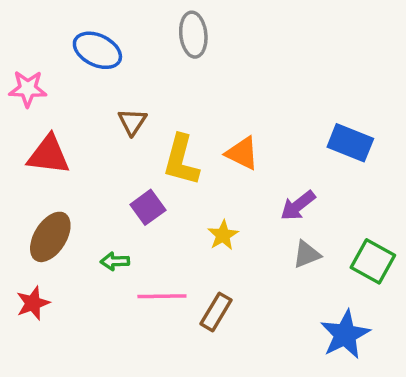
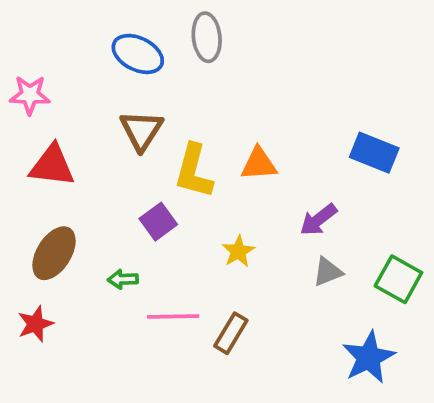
blue ellipse: (97, 50) -> (138, 54), moved
brown triangle: (132, 122) -> (142, 130), size x1.4
orange triangle: (242, 153) -> (259, 164), turned -30

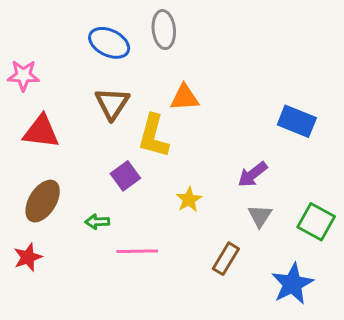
orange triangle: (259, 164) -> (184, 98), moved
gray triangle: (328, 272) -> (260, 216), turned -35
brown rectangle: (231, 333) -> (226, 259), moved

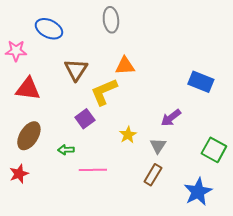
blue ellipse: (109, 43) -> (49, 29), moved
yellow L-shape: (153, 136) -> (104, 92), turned 52
gray triangle: (260, 216) -> (158, 146), moved

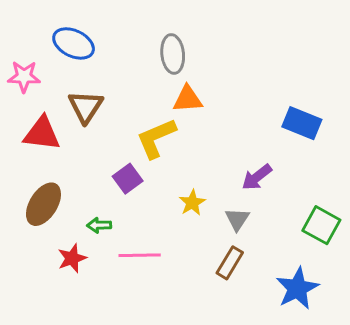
gray ellipse: (111, 20) -> (173, 54), moved
brown triangle: (76, 70) -> (86, 107), moved
red star: (19, 174) -> (72, 258), moved

